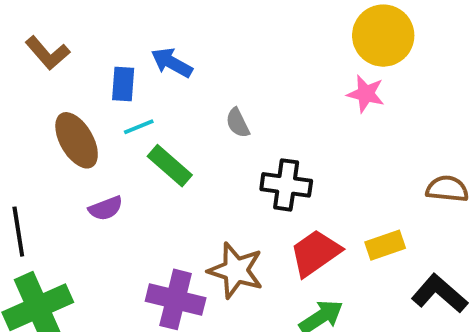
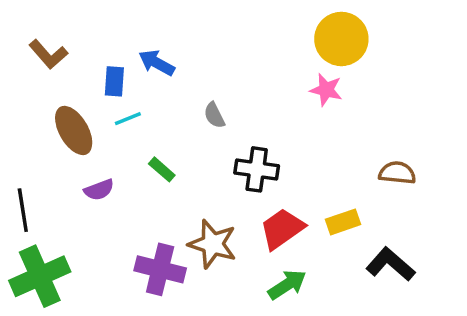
green rectangle: (170, 166) -> (162, 169), moved, size x0.7

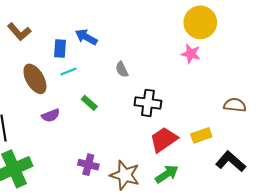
brown star: (213, 244) -> (125, 175), moved
purple cross: (160, 269) -> (88, 165), size x0.7

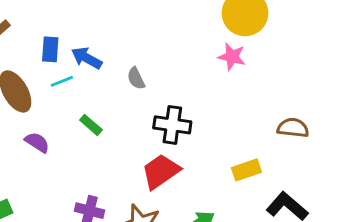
blue arrow: (86, 37) -> (87, 58), moved
purple semicircle: (51, 115) -> (37, 142), turned -126
red trapezoid: (164, 140) -> (161, 171), moved

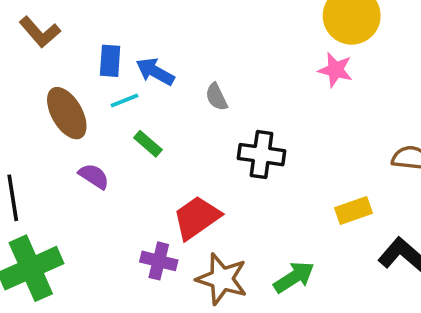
green rectangle: (91, 125) -> (148, 144), moved
red trapezoid: (161, 171) -> (197, 218), moved

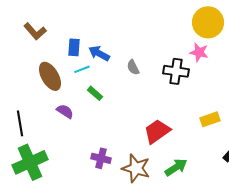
black cross: (262, 155) -> (176, 71), moved
yellow rectangle: (353, 210) -> (210, 119), moved
red trapezoid: (197, 218) -> (157, 131), moved

